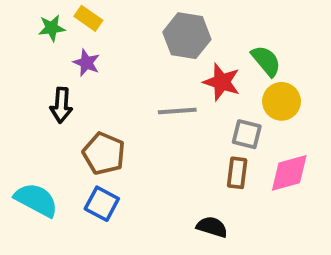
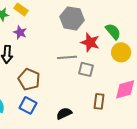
gray square: (247, 134) -> (86, 69), moved
brown rectangle: (237, 173) -> (99, 101), moved
black semicircle: (212, 227) -> (64, 113), moved, turned -42

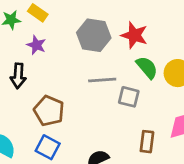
gray hexagon: (72, 18) -> (94, 35), moved
green semicircle: (113, 31) -> (147, 67), moved
red star: (90, 42) -> (134, 35), moved

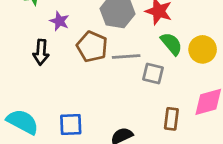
brown pentagon: (49, 111) -> (92, 47), moved
blue square: (48, 147) -> (71, 125), turned -30

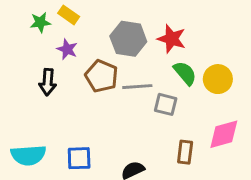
cyan semicircle: (23, 122) -> (28, 155), turned 148

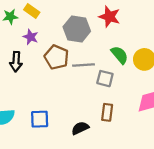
red star: (172, 39) -> (109, 17), moved
brown rectangle: (185, 152) -> (107, 112), moved

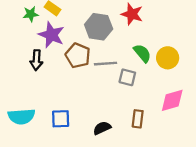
purple star: (31, 37) -> (51, 35), size x1.6
brown rectangle: (107, 112) -> (138, 119), moved

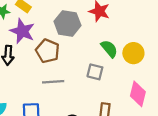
gray line: (105, 64) -> (53, 82), moved
pink diamond: (172, 100) -> (138, 94), turned -60

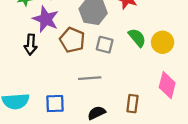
gray square: (95, 72) -> (105, 45), moved
gray line: (53, 82) -> (90, 78), moved

